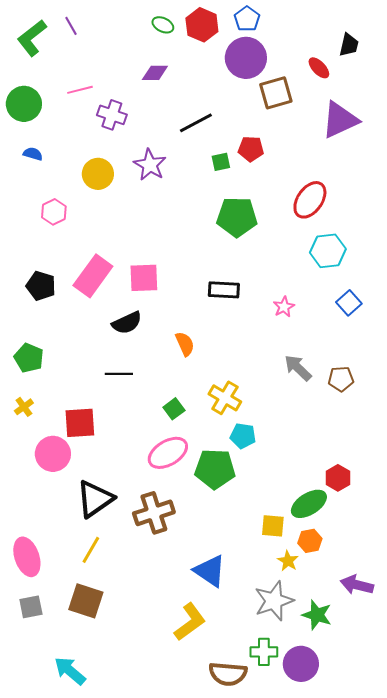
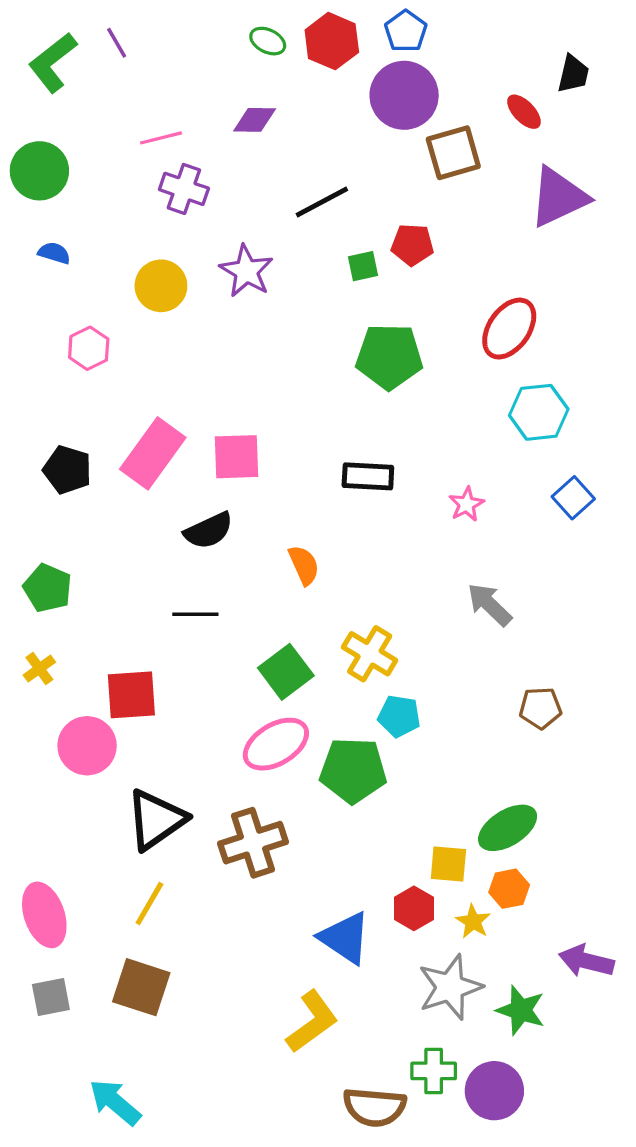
pink line: (80, 90) -> (161, 138), moved
brown pentagon: (341, 379) -> (540, 708), moved
green square: (174, 409) -> (286, 672), size x1.5
red hexagon: (338, 478) -> (414, 908), moved

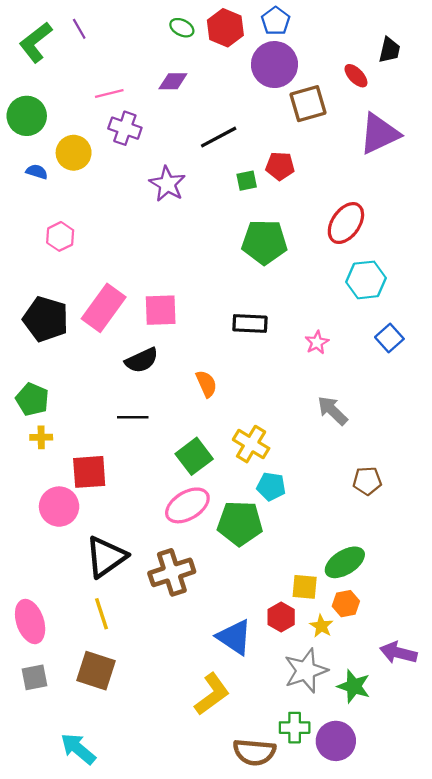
yellow circle: (161, 286) -> (74, 153), moved
black pentagon: (67, 470) -> (46, 319), size x1.4
yellow cross: (39, 669) -> (41, 437), moved, turned 35
yellow line: (149, 903) -> (101, 614), turned -48

